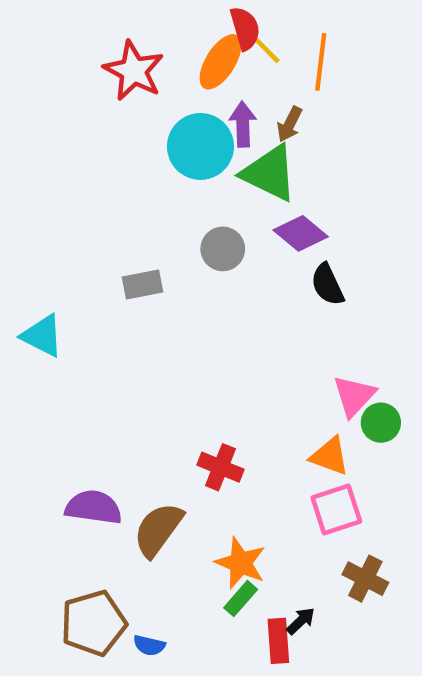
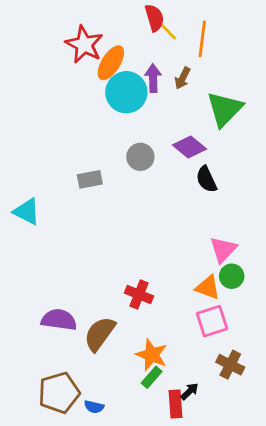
orange ellipse: (221, 62) -> (111, 63), moved
green triangle: (270, 173) -> (225, 109), moved, turned 48
green circle: (381, 423) -> (232, 276), moved

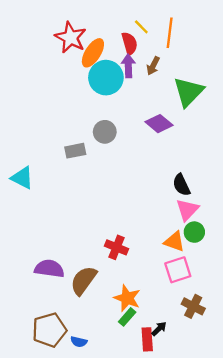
red semicircle: (154, 18) -> (130, 43), moved
gray circle: (140, 157) -> (105, 132), moved
black semicircle: (206, 179) -> (181, 185), moved

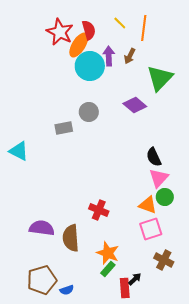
red semicircle: (130, 43) -> (89, 30), moved
brown semicircle: (84, 280) -> (71, 238), turned -40
blue semicircle: (79, 342) -> (67, 290), turned -32

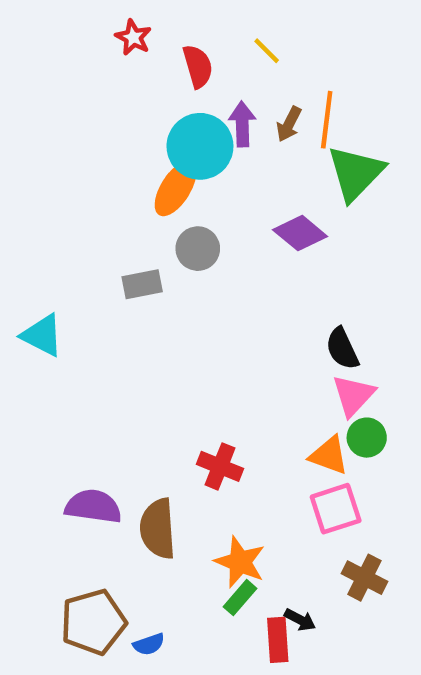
orange line: (144, 28) -> (327, 120), moved
red star: (60, 32) -> (133, 37), moved, size x0.6
orange ellipse: (79, 45) -> (176, 189), moved
black arrow: (135, 279) -> (300, 620), turned 72

